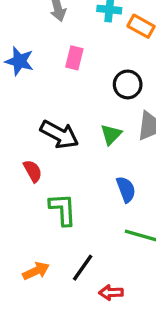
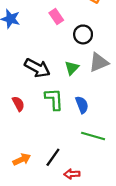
pink rectangle: (74, 58) -> (56, 17), moved, turned -48
red semicircle: (33, 171) -> (18, 104), moved
green L-shape: (63, 209) -> (54, 99), moved

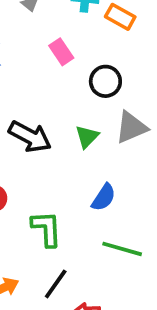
green L-shape: (54, 99) -> (47, 229), moved
blue semicircle: (82, 105) -> (104, 197), turned 54

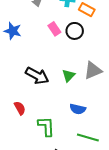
black circle: (105, 81) -> (75, 31), moved
blue semicircle: (104, 197) -> (78, 109), turned 70

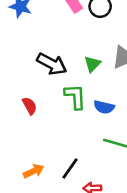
green L-shape: (46, 126) -> (75, 97), moved

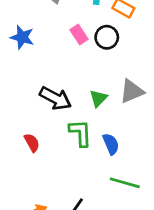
blue semicircle: (104, 107) -> (111, 144), turned -126

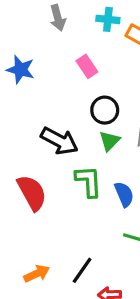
black circle: (107, 37) -> (105, 110), moved
red semicircle: (32, 143) -> (32, 193), size x1.6

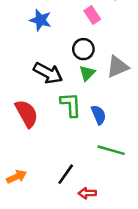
pink rectangle: (87, 66) -> (92, 15), moved
blue star: (21, 70) -> (40, 20), moved
orange arrow: (37, 274) -> (16, 177), moved

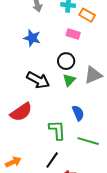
pink rectangle: (92, 15) -> (73, 34), turned -40
green L-shape: (71, 105) -> (57, 130), moved
red semicircle: (27, 114) -> (21, 112), turned 85

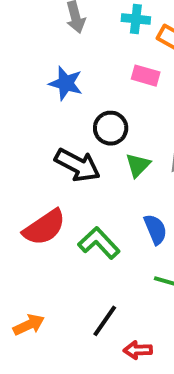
black circle: (66, 61) -> (111, 128), moved
green L-shape: (57, 130) -> (99, 243), moved, turned -40

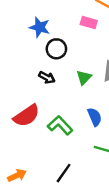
black circle: (111, 128) -> (56, 49), moved
black arrow: (77, 165) -> (47, 77), size x0.6

